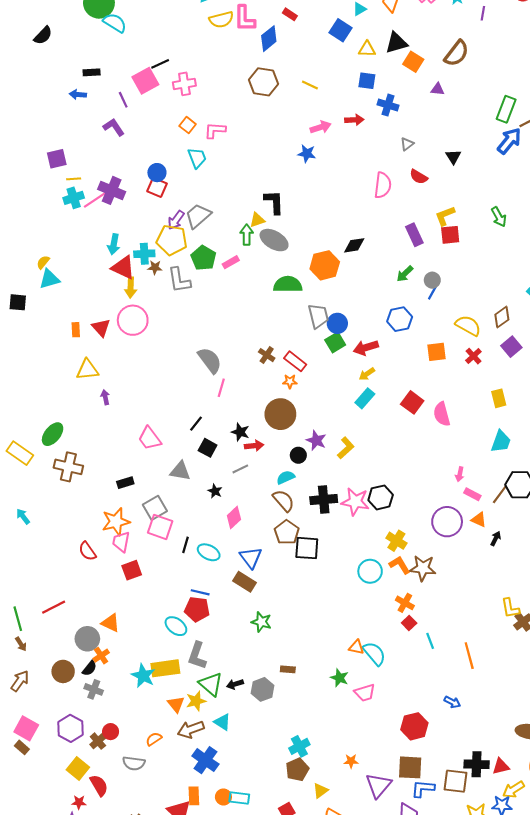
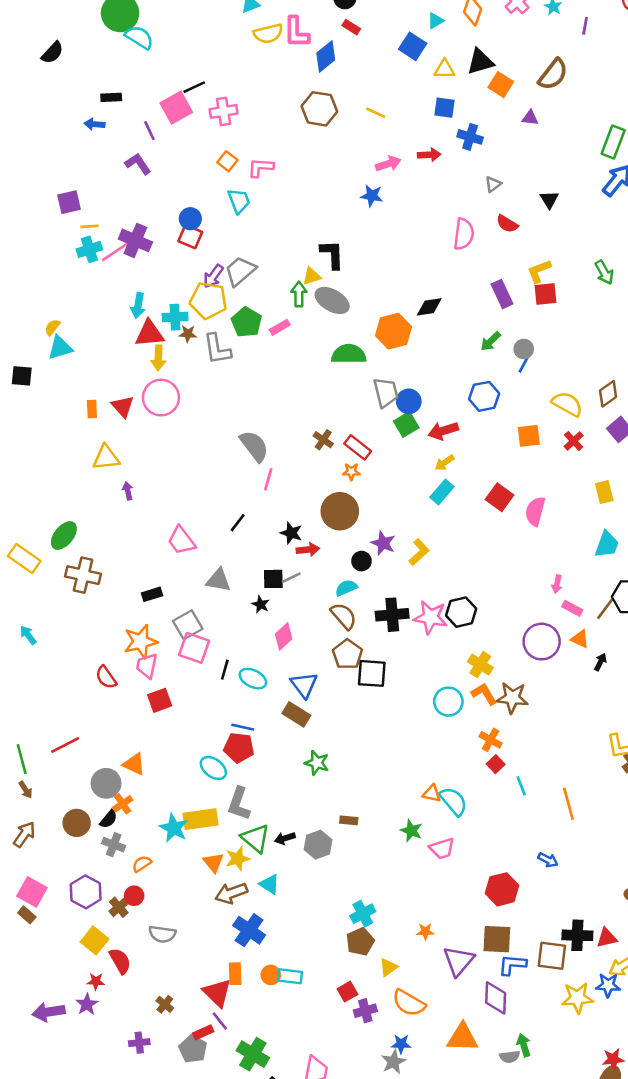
red triangle: (123, 267) -> (149, 334), turned -30
pink semicircle: (442, 414) -> (535, 511), turned 30
black square: (208, 448) -> (273, 579), moved, turned -30
orange semicircle: (154, 739) -> (142, 864), moved

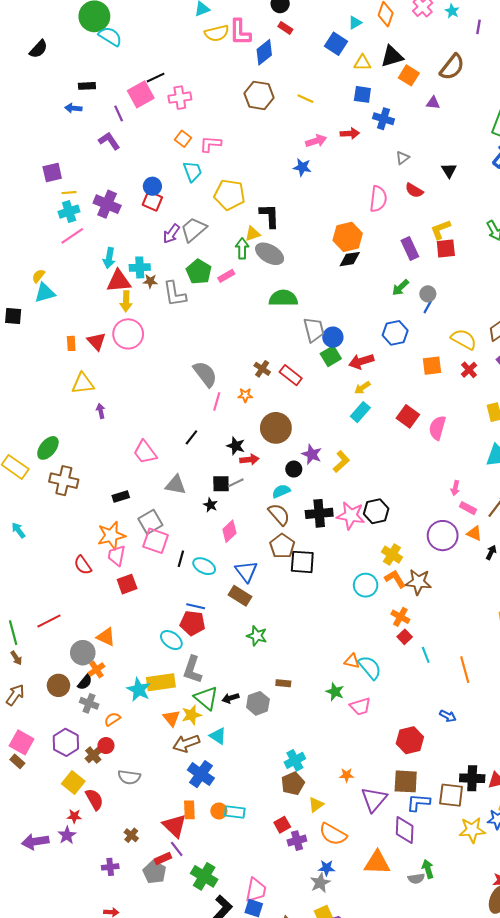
pink line: (115, 252) -> (72, 236), moved
yellow pentagon: (208, 300) -> (229, 195), moved
orange hexagon: (393, 331) -> (348, 237), moved
orange star: (351, 472) -> (245, 395), moved

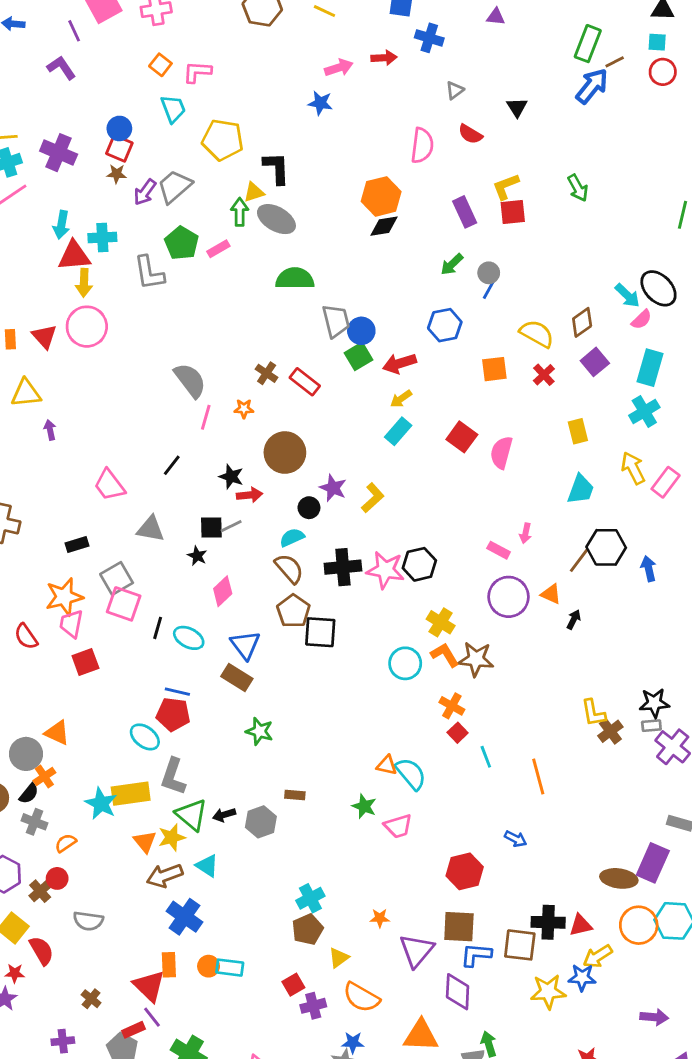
brown star: (150, 281) -> (117, 174), moved
pink rectangle: (468, 508) -> (499, 550), moved

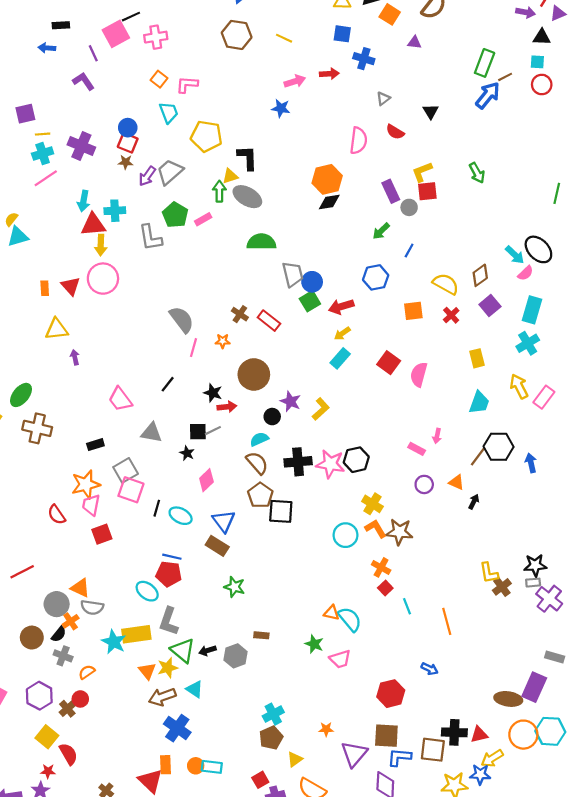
gray circle: (489, 273) -> (409, 207), moved
purple circle: (508, 597) -> (424, 484), size x0.6
gray semicircle: (88, 921) -> (92, 607), moved

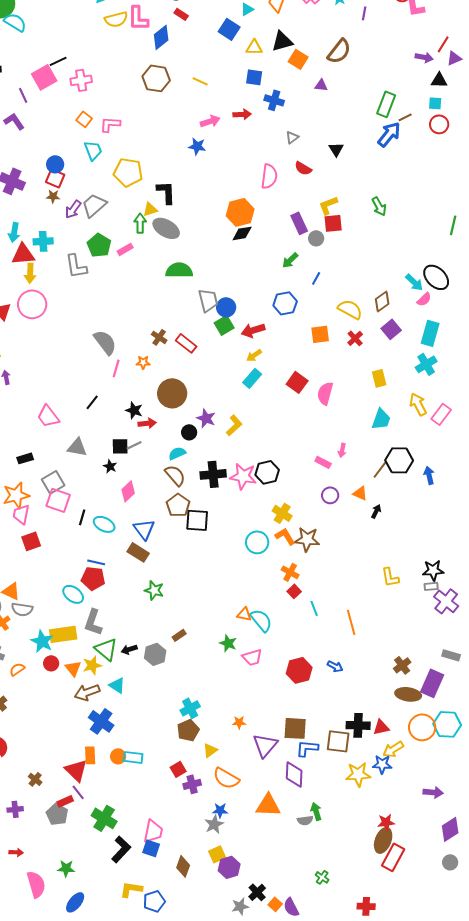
brown cross: (502, 587) -> (402, 665), moved
brown rectangle: (261, 635) -> (179, 635), turned -40
red hexagon: (391, 694) -> (299, 670), moved
red circle: (80, 699) -> (51, 663), moved

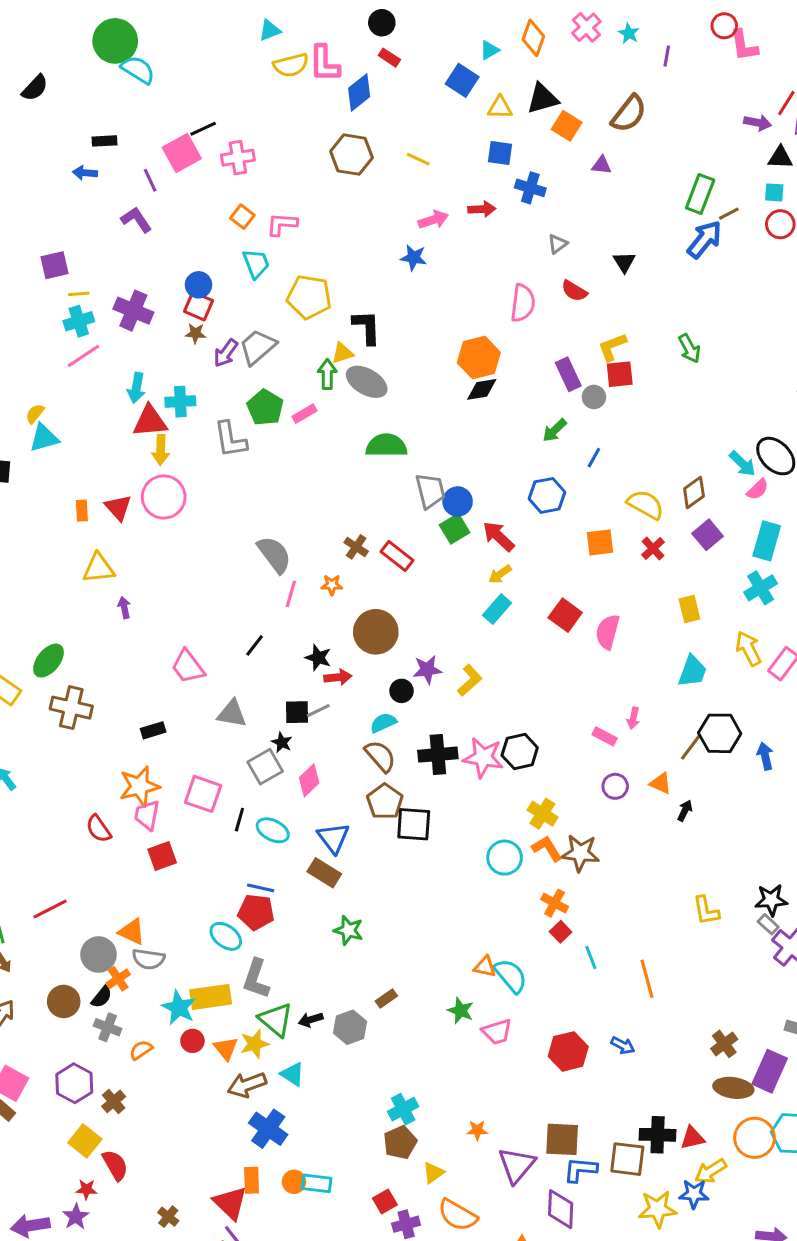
red arrow: (253, 330) -> (498, 536), turned 60
purple star: (206, 418) -> (427, 670), turned -30
gray square: (53, 482) -> (265, 767), moved
gray rectangle: (431, 586) -> (768, 924), turned 48

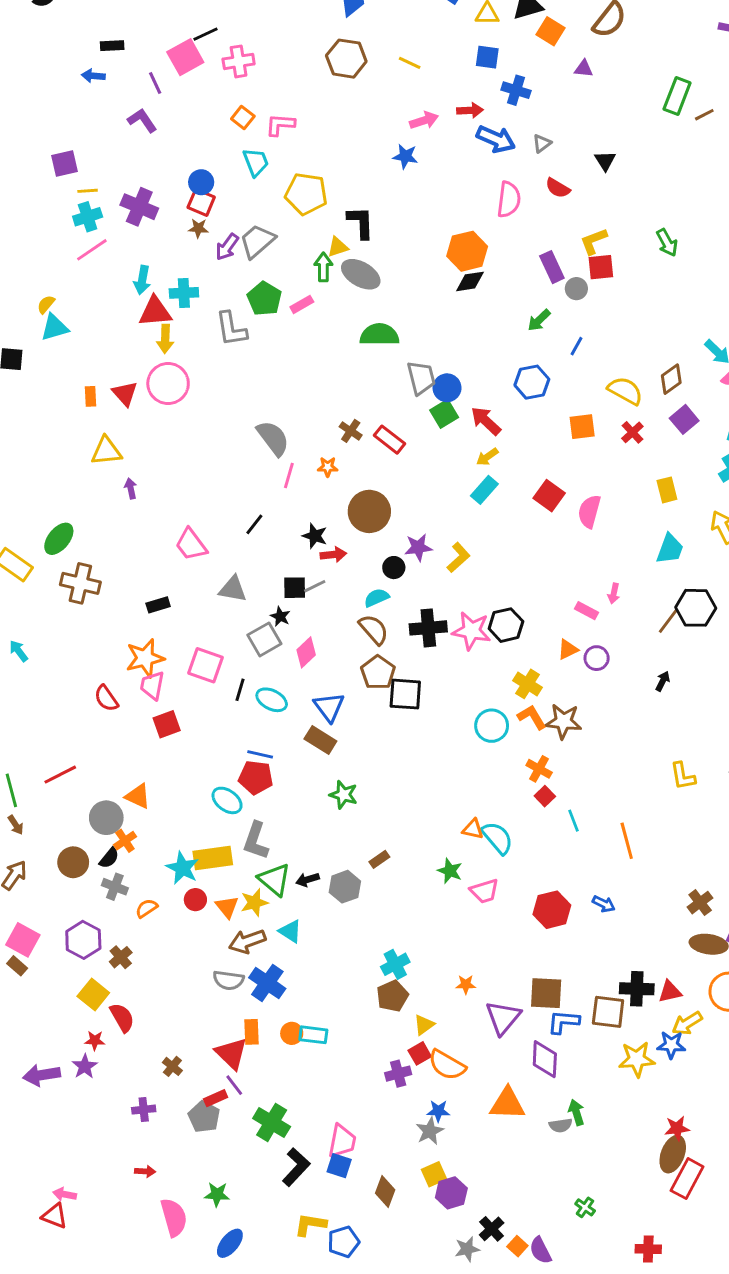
blue arrow: (705, 239) -> (496, 139), moved, turned 75
orange triangle: (661, 783) -> (568, 649), moved, turned -50
gray semicircle: (149, 959) -> (228, 980), moved
red square: (385, 1201) -> (420, 1053), moved

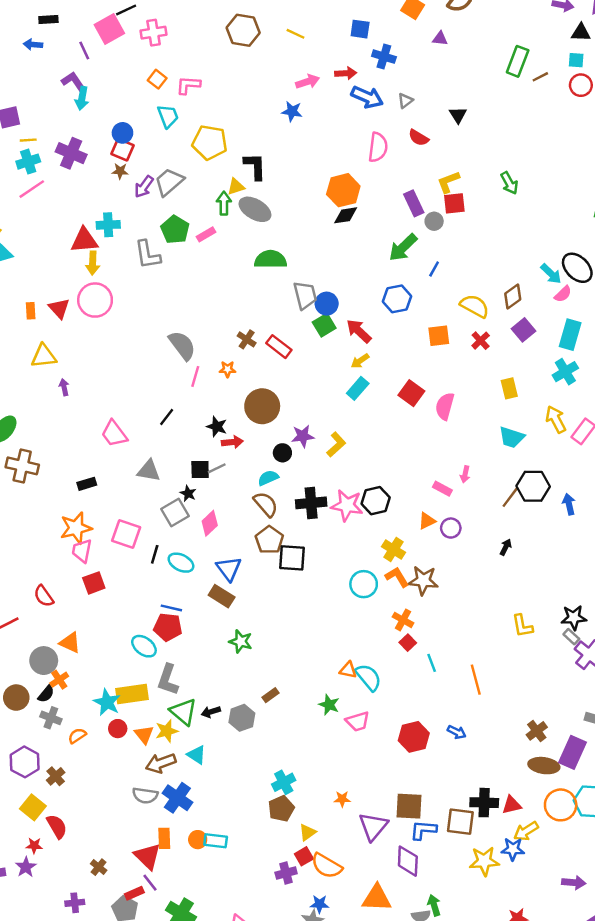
cyan arrow: (142, 280) -> (82, 98), moved
green arrow: (539, 320) -> (403, 247), size x1.5
cyan trapezoid: (670, 549) -> (512, 437), turned 88
red semicircle: (106, 698) -> (44, 596), moved

